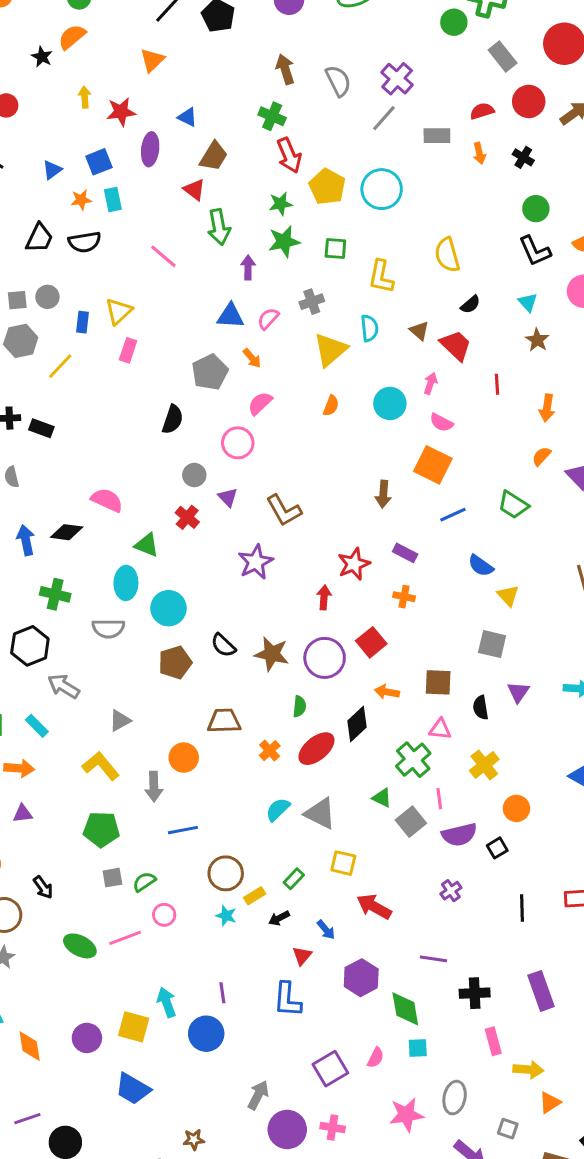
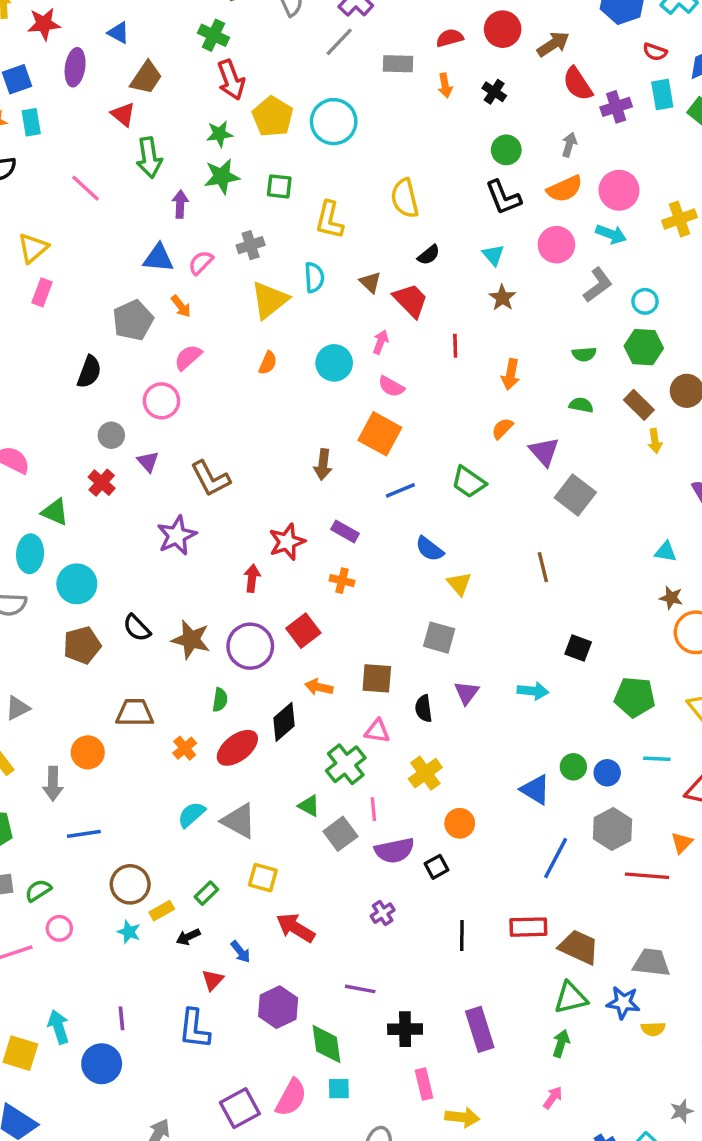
pink semicircle: (376, 1058) -> (291, 1098), size x1.6

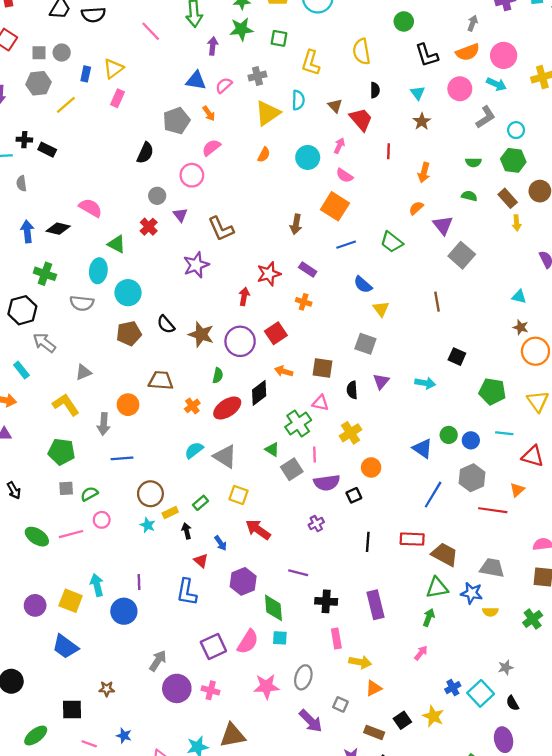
green circle: (506, 150) -> (404, 21), moved
black semicircle: (429, 255) -> (375, 90), turned -56
black arrow: (188, 937) -> (187, 531), turned 98
red triangle: (213, 980) -> (201, 561), turned -35

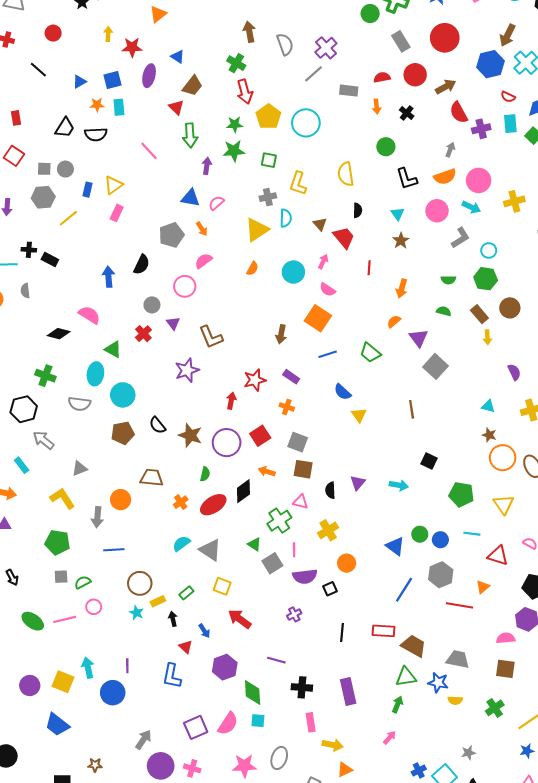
gray cross: (257, 76) -> (268, 197), moved
blue arrow: (27, 231) -> (108, 277), moved
gray square: (365, 344) -> (298, 442), moved

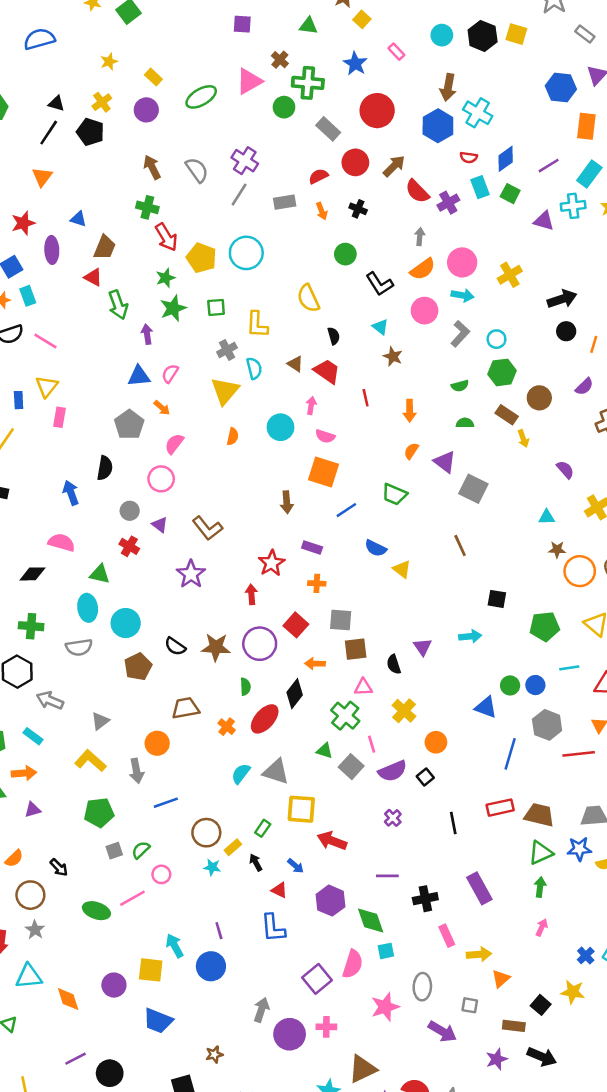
pink line: (149, 151) -> (45, 341), moved
yellow square: (222, 586) -> (301, 809), size x1.4

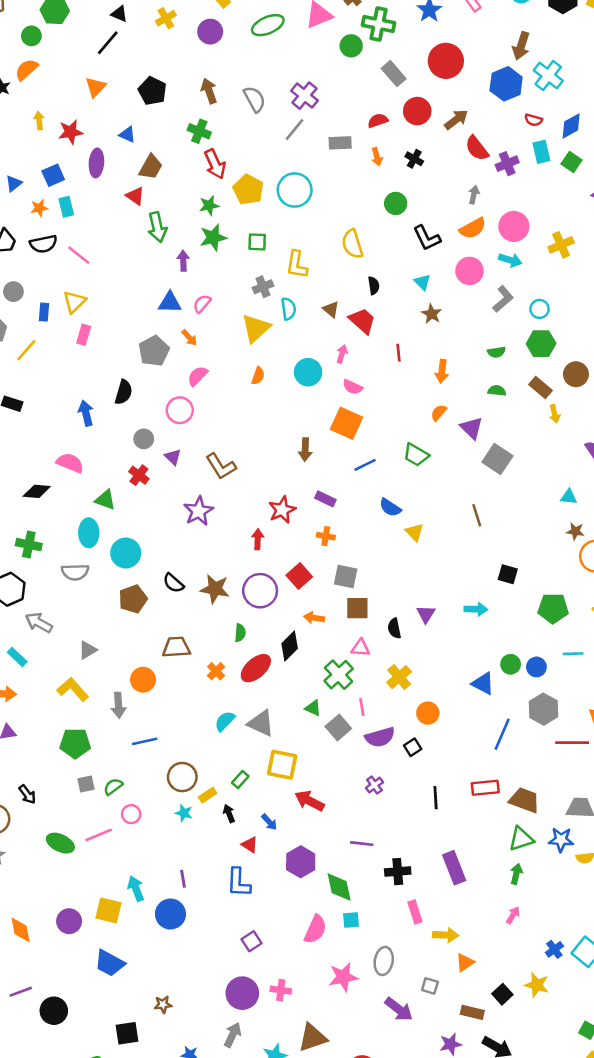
black pentagon: (90, 132) -> (152, 91), moved
purple square: (317, 979) -> (252, 941), moved, size x0.7
gray arrow: (261, 1010) -> (233, 1035), moved

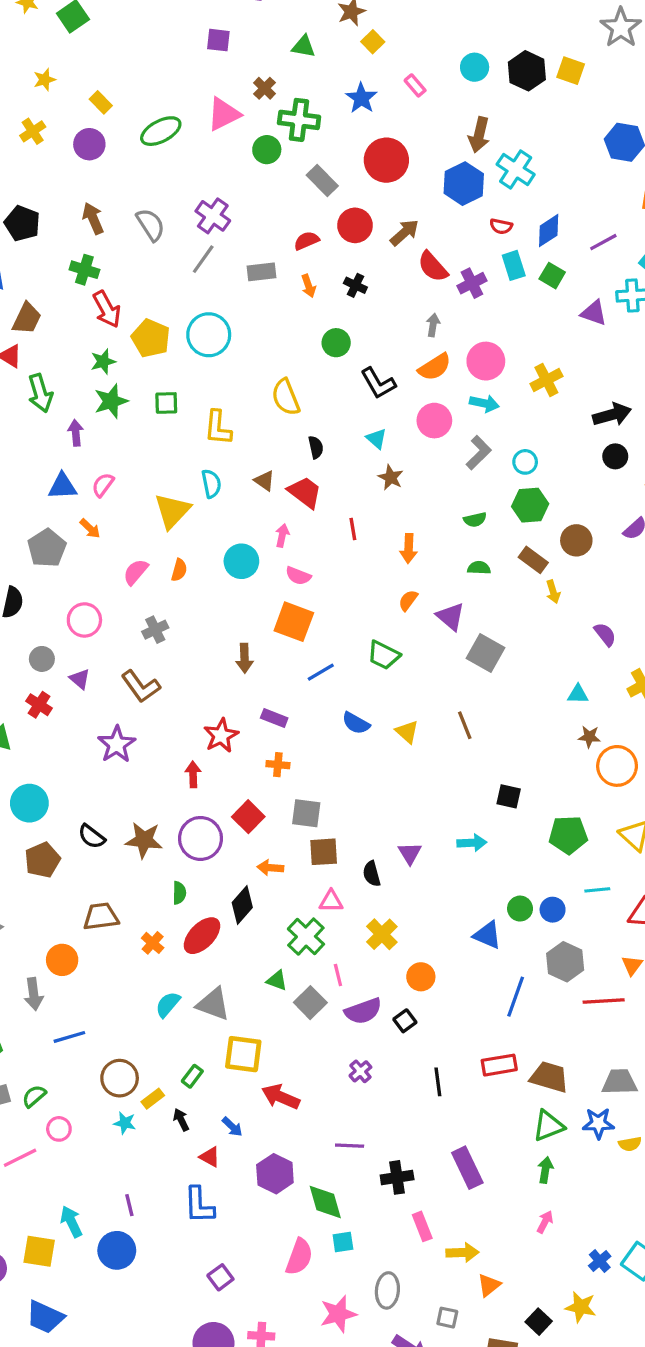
gray cross: (263, 287) -> (155, 630), moved
pink semicircle: (198, 376) -> (136, 572), moved
yellow triangle: (414, 532) -> (407, 732), moved

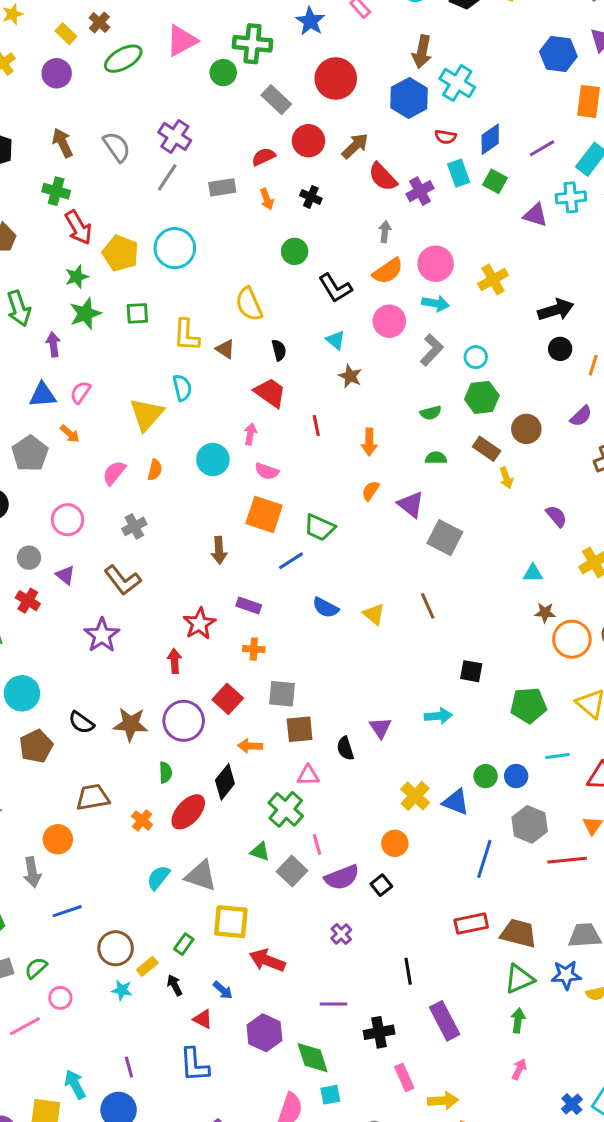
brown cross: (265, 88) -> (99, 22), moved
brown triangle: (265, 481) -> (225, 349), moved
green trapezoid: (384, 655) -> (320, 527), moved
yellow cross: (382, 934) -> (415, 796), moved
black line: (438, 1082) -> (408, 971), moved

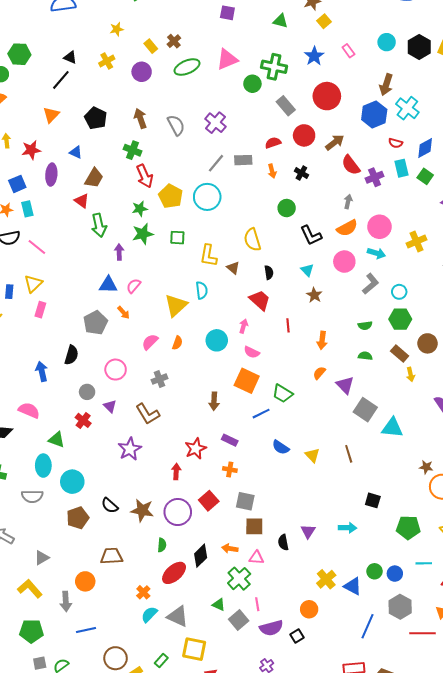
gray line: (167, 177) -> (216, 163), moved
cyan triangle: (533, 573) -> (392, 428), moved, size x1.6
orange arrow: (250, 746) -> (230, 548), moved
orange cross: (142, 820) -> (143, 592), moved

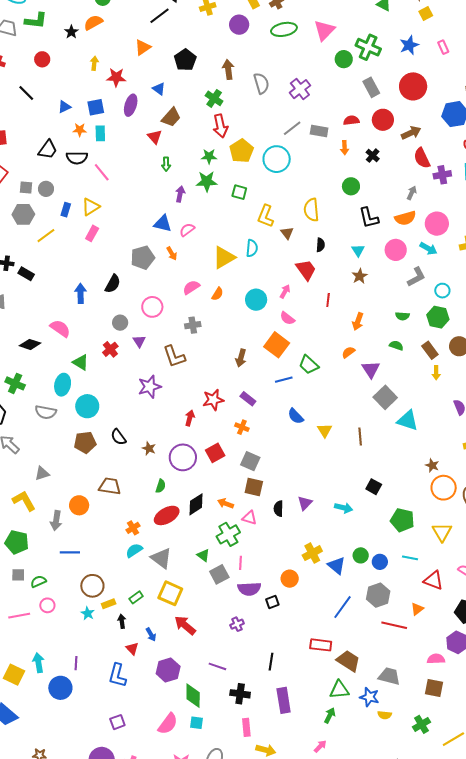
pink triangle: (227, 59) -> (324, 30), turned -35
green arrow: (99, 225) -> (166, 164), size x0.6
brown star: (142, 510) -> (149, 448), size x0.6

